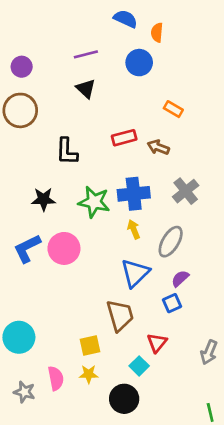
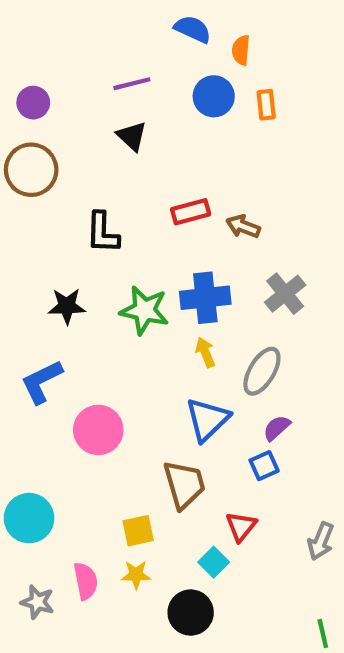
orange rectangle: (173, 109) -> (266, 105), moved, turned 54
pink circle: (64, 248) -> (98, 430), moved

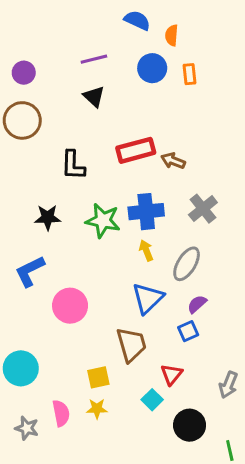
red rectangle: (191, 212) -> (136, 150), size x1.4
black circle: (191, 613) -> (190, 425), moved

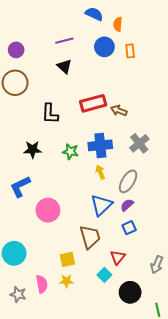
green star: (103, 220) -> (71, 152), size x0.7
purple semicircle: (197, 304) -> (127, 205), moved

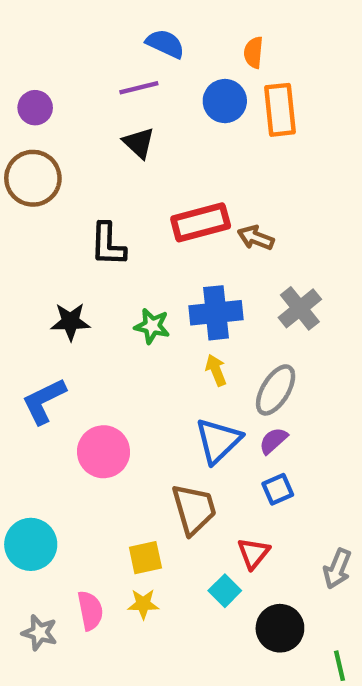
blue semicircle: (94, 14) -> (165, 44), moved
orange rectangle: (130, 51) -> (280, 110), size x1.6

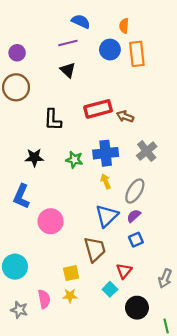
blue L-shape: (44, 401) -> (21, 196), turned -40

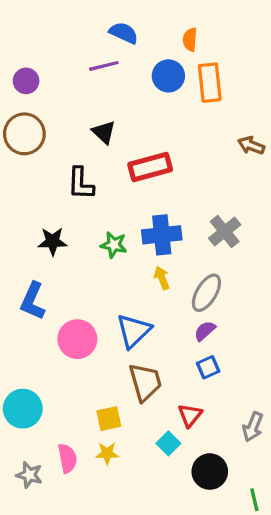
black triangle: (68, 70) -> (104, 132), moved
brown arrow: (125, 116) -> (251, 145), moved
blue triangle: (107, 216) -> (134, 331), moved

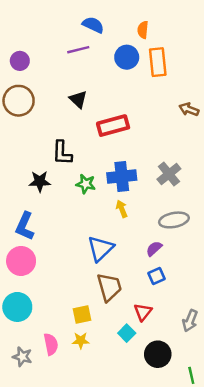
black L-shape: (81, 184) -> (62, 153), moved
gray ellipse: (206, 293) -> (174, 220), moved, turned 48
pink circle: (77, 339) -> (21, 261), moved

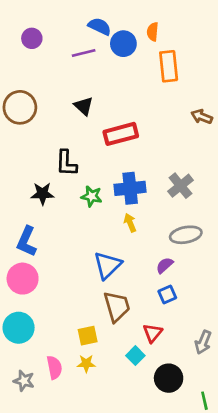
blue circle: (127, 57) -> (123, 44), moved
purple circle: (20, 61) -> (32, 38), moved

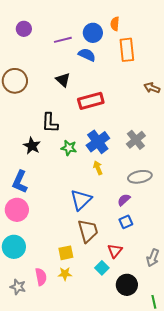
blue semicircle: (100, 26) -> (87, 55), moved
blue cross: (130, 188) -> (98, 142), turned -30
black star: (42, 194) -> (32, 146), turned 30

